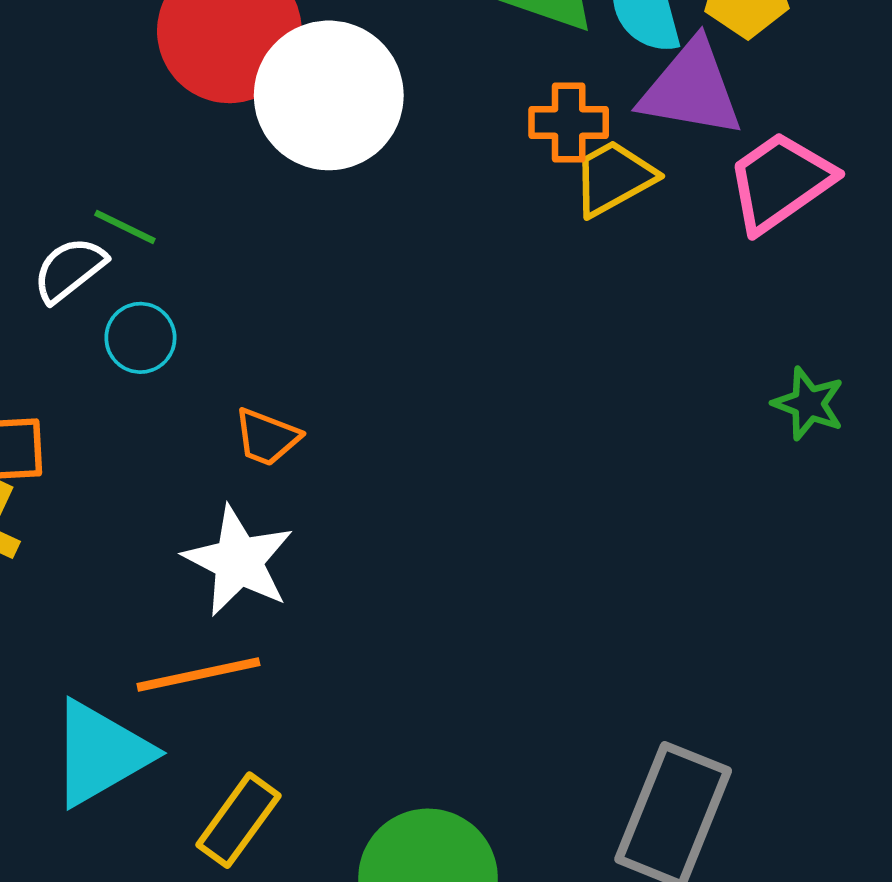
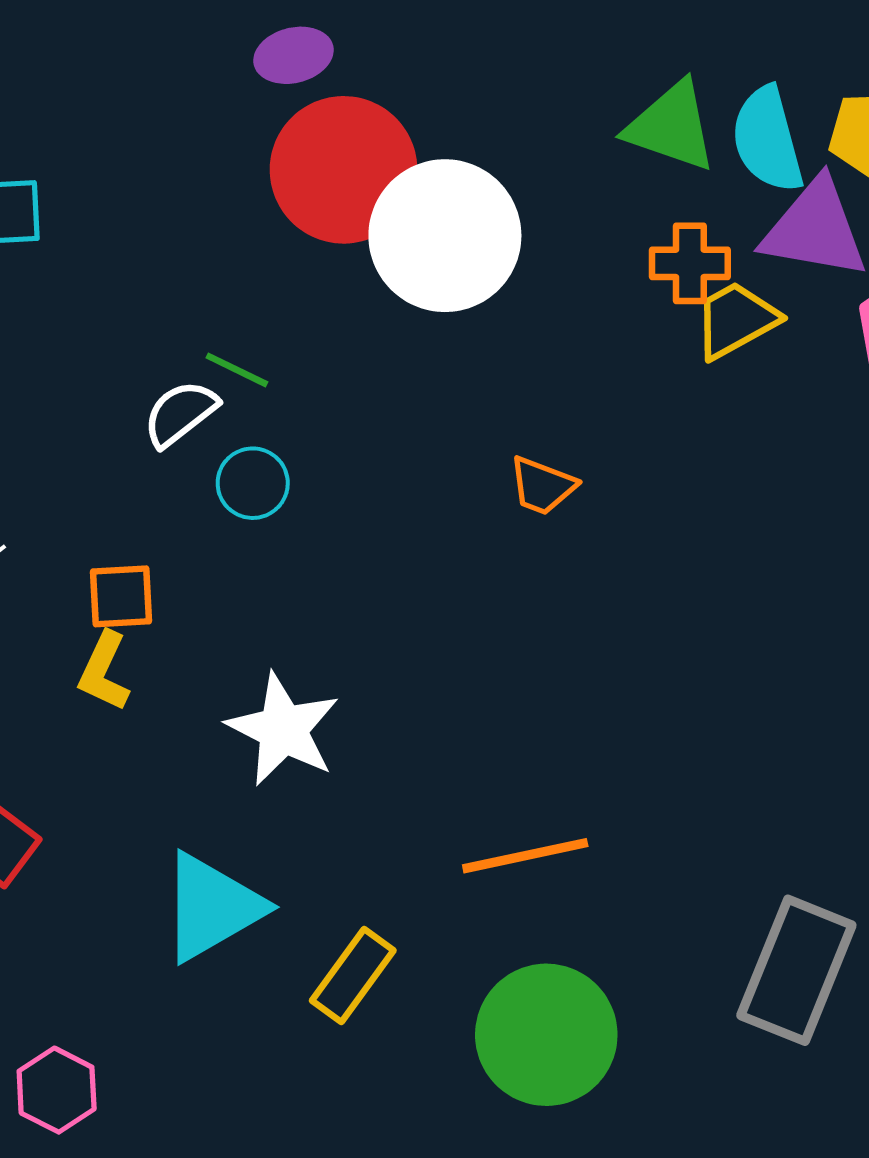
orange trapezoid: (267, 437) -> (542, 486), moved
white star: (238, 561) -> (283, 729), moved
orange line: (198, 674) -> (525, 856), moved

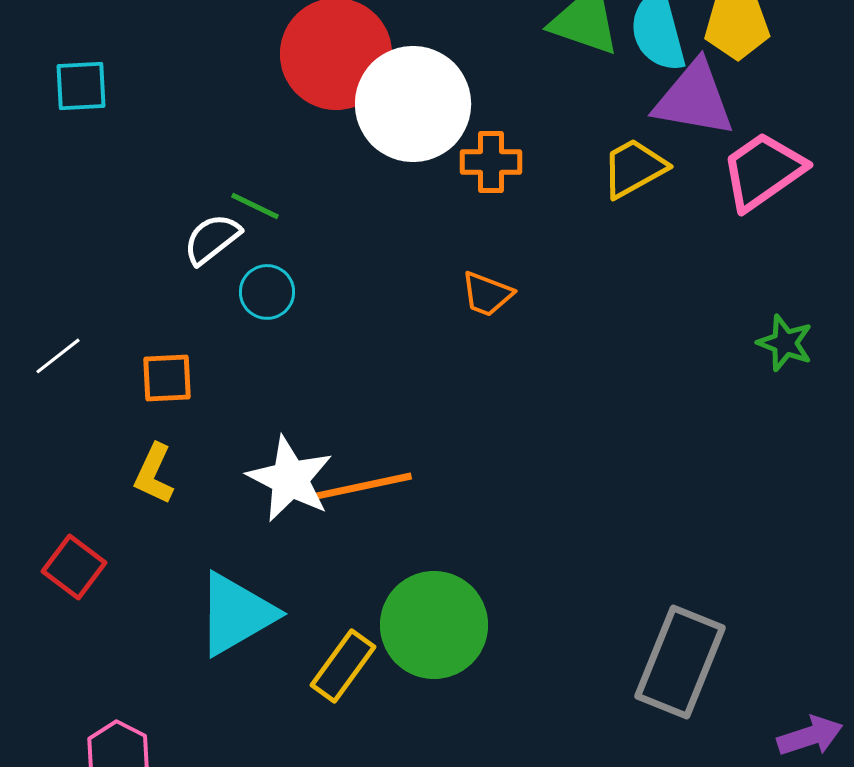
orange cross: (690, 263) -> (491, 162), moved
yellow L-shape: (104, 671) -> (154, 474), moved
orange line: (525, 856) -> (364, 486), moved
green circle: (546, 1035) -> (434, 625), moved

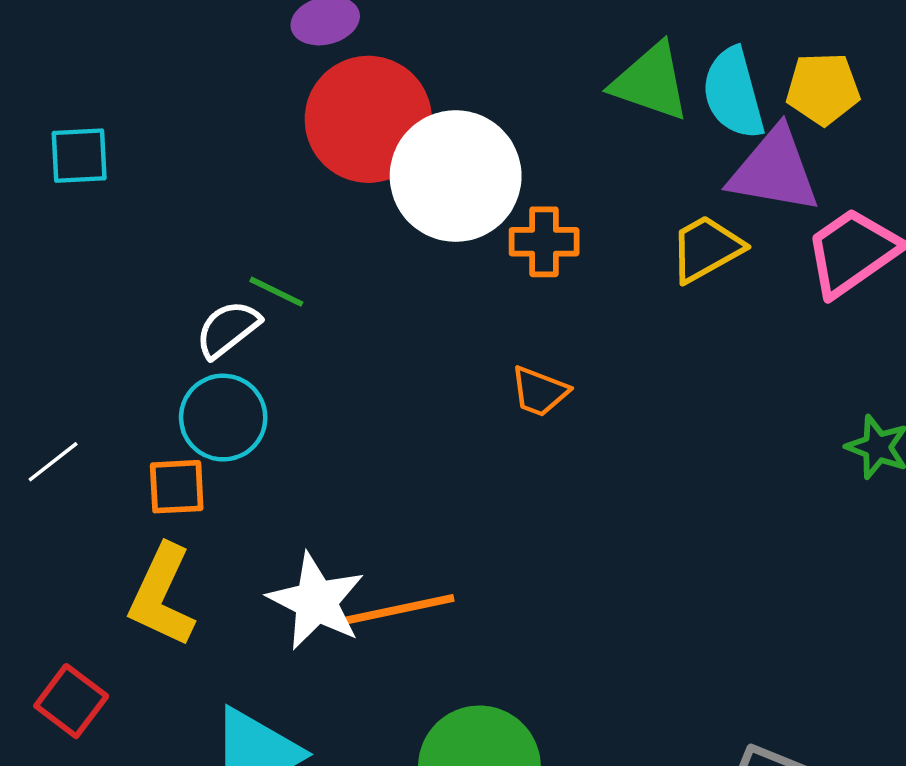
cyan circle: (267, 292) -> (223, 418), moved, size x1.4
yellow L-shape: (154, 474) -> (162, 596), size x1.5

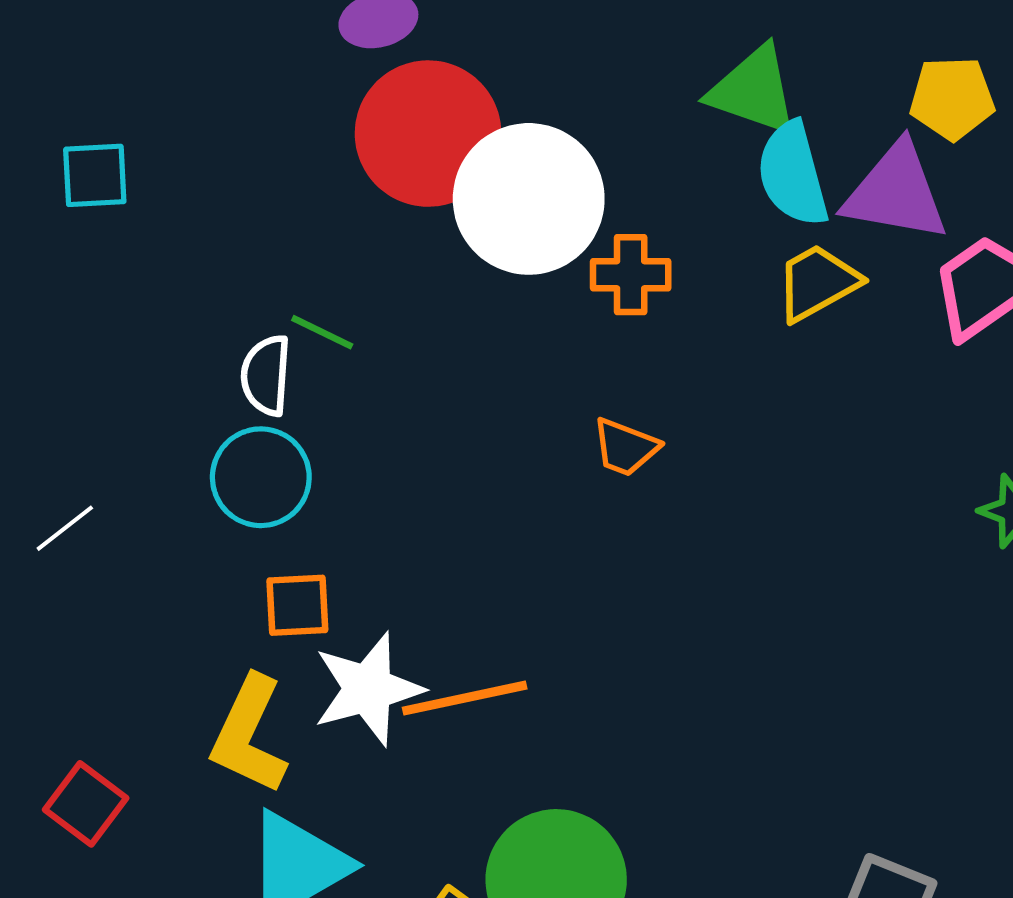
cyan semicircle: (733, 93) -> (793, 174), moved
white semicircle: (228, 329) -> (266, 375), turned -48
orange square: (177, 487) -> (297, 605), moved
yellow L-shape: (162, 596) -> (249, 735), moved
white star: (316, 601) -> (368, 689), turned 30

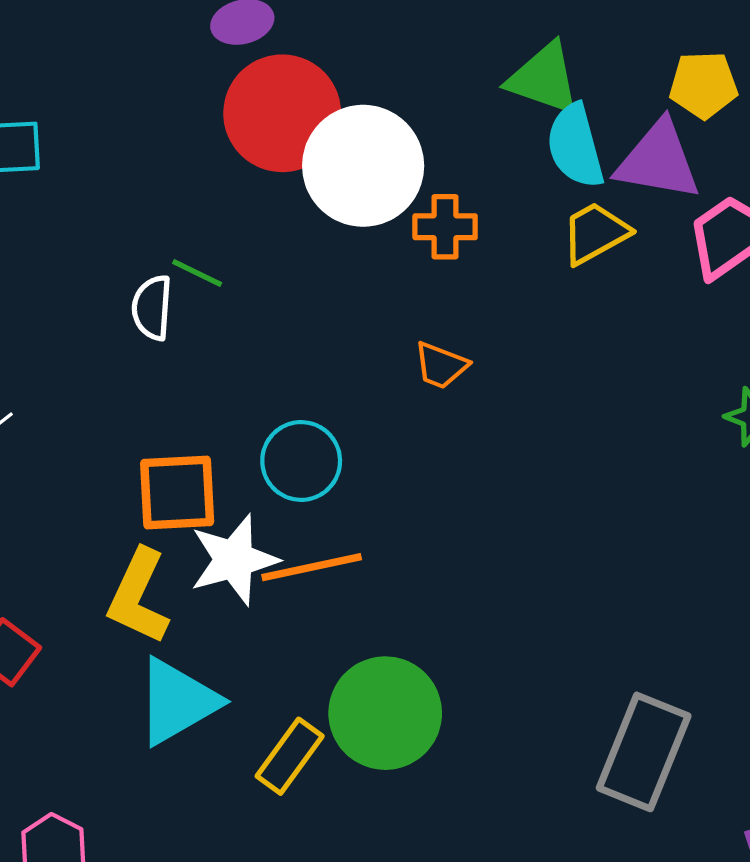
cyan circle: (261, 477) -> (301, 461), moved
orange square: (297, 605) -> (177, 493), size x1.5

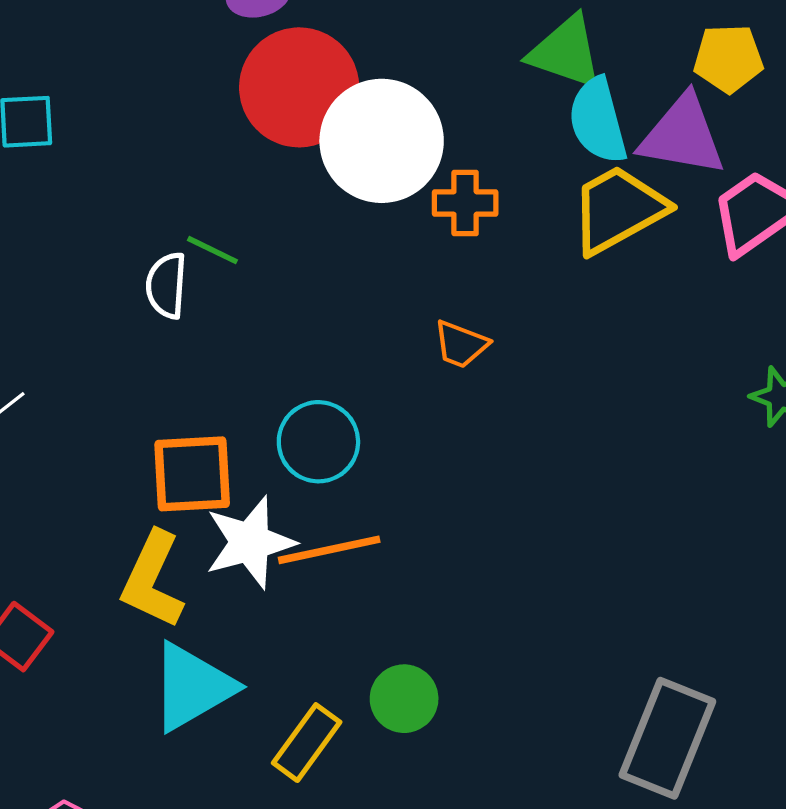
yellow trapezoid: (595, 233) -> (618, 209), size x1.4
green circle: (385, 713) -> (404, 699), size x0.6

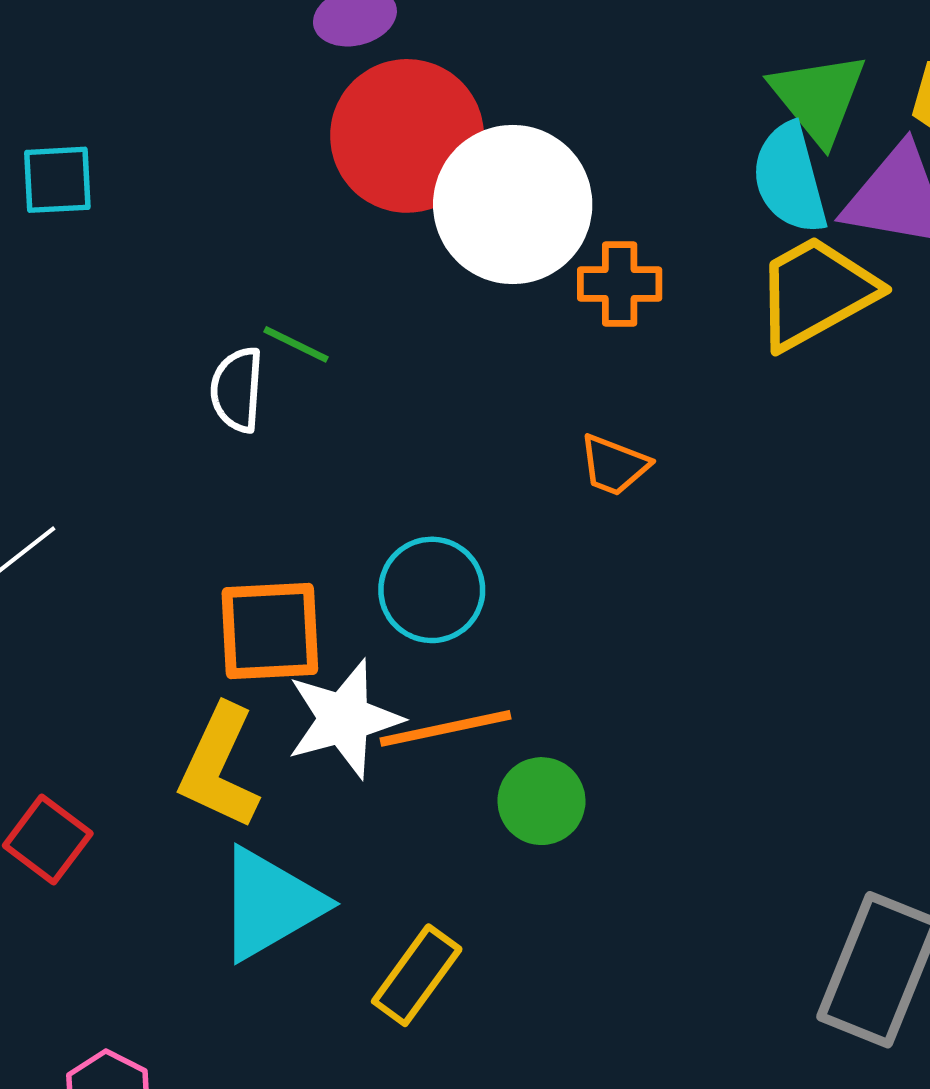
green triangle: (566, 52) -> (819, 98), moved, turned 32
green circle: (404, 699) -> (541, 801), moved

